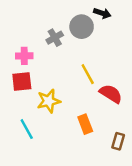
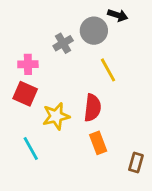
yellow line: (88, 74) -> (108, 70), moved
red square: (22, 81) -> (25, 94), turned 30
red semicircle: (111, 94) -> (92, 108), moved, turned 65

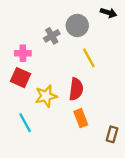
black arrow: (118, 15) -> (109, 13), moved

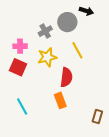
black arrow: (109, 13) -> (86, 11), moved
yellow star: (46, 96) -> (47, 57), moved
orange rectangle: (81, 118) -> (60, 100), moved

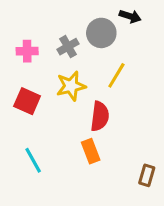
pink cross: (20, 46) -> (27, 51), moved
yellow line: (77, 50) -> (116, 75), turned 60

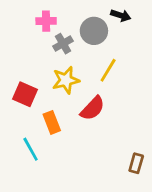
pink cross: (27, 51) -> (46, 21), moved
red semicircle: (100, 116) -> (93, 108), turned 36
orange rectangle: (91, 151) -> (52, 122), moved

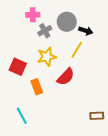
black arrow: (121, 15) -> (86, 31), moved
cyan line: (31, 149) -> (22, 116), moved
brown rectangle: (136, 163) -> (97, 116), turned 72

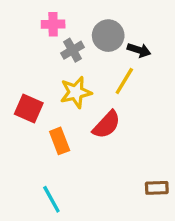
cyan line: (22, 116) -> (51, 199), moved

